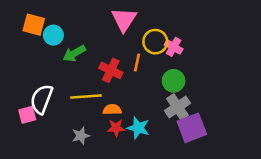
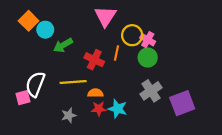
orange square: (34, 25) -> (29, 21), turned 30
green circle: (174, 81) -> (148, 57), moved
purple square: (192, 128) -> (182, 103), moved

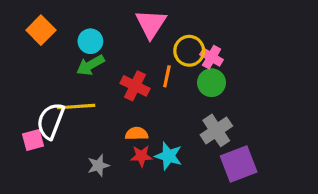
cyan circle: (45, 30) -> (90, 41), moved
yellow line: (73, 82) -> (76, 107), moved
purple square: (182, 103) -> (239, 164), moved

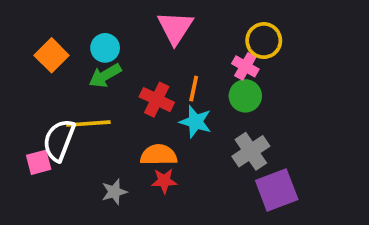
orange square: (41, 30) -> (52, 55), moved
yellow circle: (189, 51) -> (264, 41), moved
orange semicircle: (137, 134) -> (159, 155), size x1.4
cyan star: (168, 156) -> (195, 122), moved

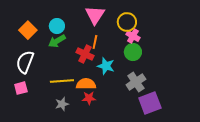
yellow circle: (264, 41) -> (127, 22), moved
orange line: (194, 89) -> (95, 42), moved
yellow line: (88, 124) -> (62, 81), moved
white semicircle: (59, 140) -> (25, 62), moved

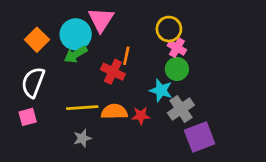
pink triangle: (95, 15) -> (101, 20), moved
cyan circle: (57, 26) -> (76, 34), size x1.5
cyan star: (106, 66) -> (161, 90), moved
red star: (89, 98) -> (141, 116), moved

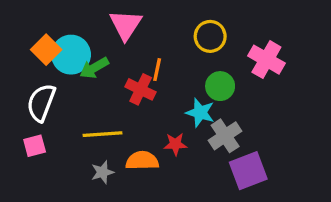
cyan circle: (76, 34) -> (71, 55), moved
pink cross: (177, 48) -> (266, 60), moved, size x1.5
orange semicircle: (114, 112) -> (142, 161), moved

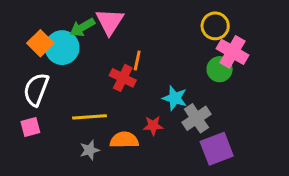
yellow circle: (210, 36) -> (215, 26), moved
green arrow: (94, 68) -> (82, 27), moved
green circle: (220, 86) -> (220, 69), moved

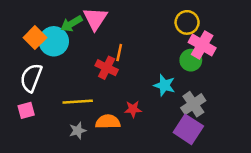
cyan star: (175, 98) -> (164, 85), moved
gray cross: (196, 118) -> (193, 104), moved
purple square: (217, 149) -> (188, 129), turned -36

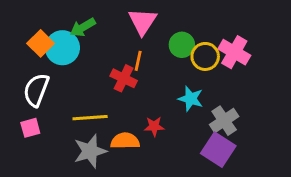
pink triangle: (95, 19) -> (143, 21), moved
yellow circle: (187, 22) -> (205, 56), moved
green circle: (191, 60) -> (182, 45), moved
gray star: (78, 131) -> (90, 151), size x1.6

